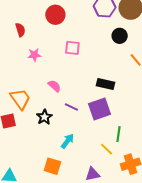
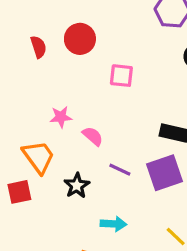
red circle: (55, 15) -> (80, 39), moved
pink star: (34, 55) -> (61, 117), moved
cyan arrow: (67, 141) -> (113, 224), turned 56

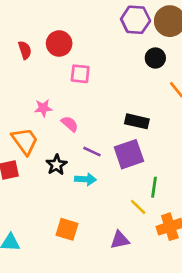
pink square: (121, 76) -> (80, 74), moved
cyan arrow: (113, 224) -> (85, 179), moved

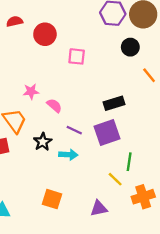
red semicircle: (25, 50) -> (15, 21), moved, turned -84
pink square: (80, 74) -> (77, 56), moved
black rectangle: (137, 121) -> (114, 103), turned -30

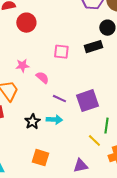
red circle: (45, 34) -> (26, 23), moved
pink square: (77, 56) -> (61, 52), moved
black rectangle: (114, 103) -> (93, 47), moved
black star: (43, 142) -> (32, 122), moved

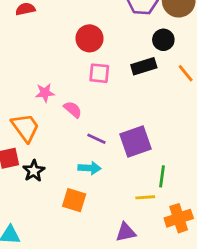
red circle: (26, 23) -> (89, 38), moved
black star: (32, 122) -> (34, 171), moved
yellow line: (94, 141) -> (145, 197), turned -48
orange square: (40, 158) -> (74, 200), moved

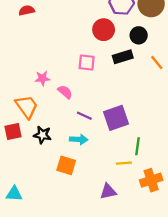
red circle: (89, 38) -> (104, 30), moved
black star: (34, 171) -> (42, 135), moved, turned -30

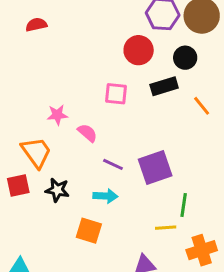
orange line: (157, 62) -> (202, 106), moved

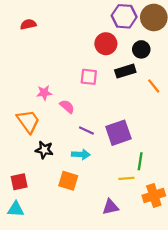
red square: (18, 185) -> (19, 182), moved

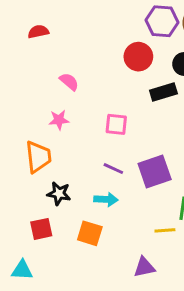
pink square: (89, 77) -> (116, 124), moved
pink semicircle: (67, 106) -> (69, 82), moved
orange trapezoid: (28, 121) -> (38, 157), turned 30
red square: (19, 182) -> (41, 229), moved

